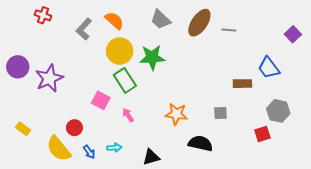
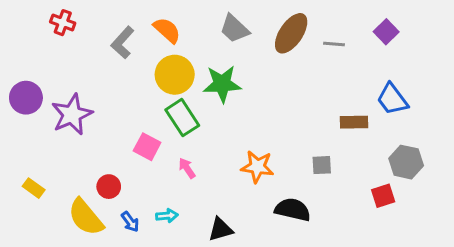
purple square: (293, 34) -> (386, 32), moved

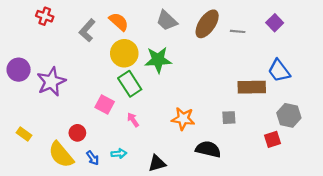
brown rectangle: (354, 122) -> (252, 87), size x1.4

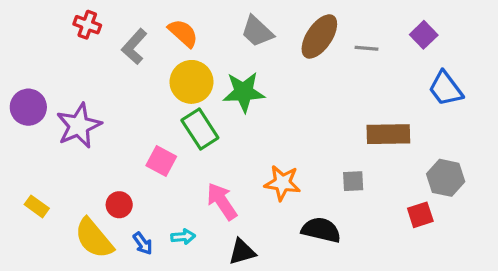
red cross: (45, 16) -> (87, 25), moved
blue trapezoid: (279, 71) -> (446, 89), moved
pink arrow: (133, 120) -> (222, 201), moved, size x1.6

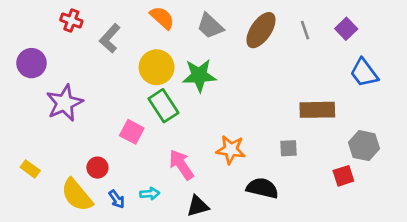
orange semicircle: (183, 33) -> (162, 18), moved
gray line: (366, 48) -> (305, 30), moved, turned 66
purple circle: (28, 107) -> (32, 63), moved

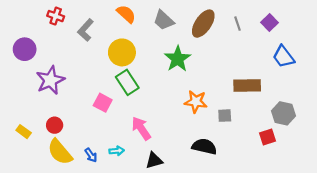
green star: (199, 75) -> (178, 59), moved, turned -30
orange star: (231, 150) -> (196, 102), moved
red circle: (97, 168) -> (55, 125), moved

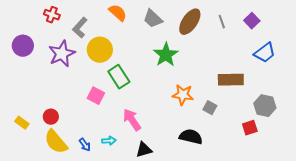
yellow circle: (122, 52) -> (100, 50), moved
blue trapezoid: (283, 57) -> (265, 53), turned -90
purple star: (50, 80) -> (62, 54), moved
gray square: (225, 116) -> (210, 108), turned 32

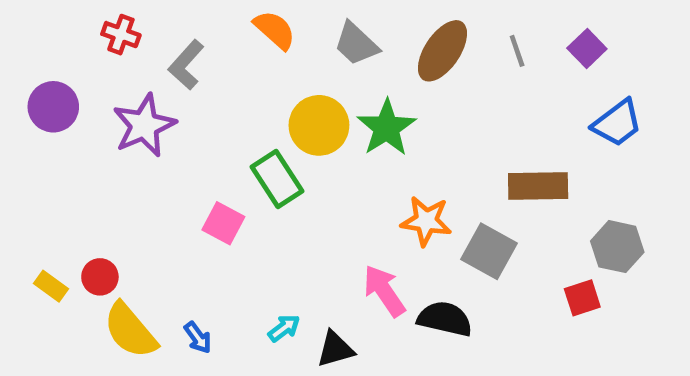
yellow circle: (100, 50) -> (319, 125), moved
gray square: (210, 108) -> (489, 251), size x1.6
red circle: (51, 117) -> (100, 277), moved
pink arrow: (132, 120) -> (384, 291), moved
cyan arrow: (109, 141) -> (284, 328), moved, turned -32

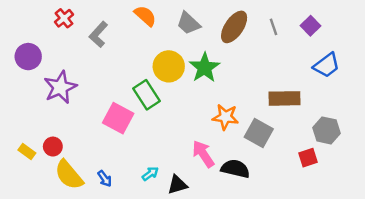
red cross: (121, 35) -> (64, 18), turned 30
purple star: (144, 125) -> (60, 87), moved
pink square: (223, 223) -> (118, 118), size x1.4

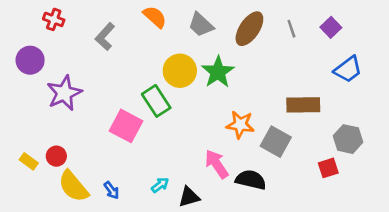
red cross: (64, 18) -> (54, 19), moved, turned -30

